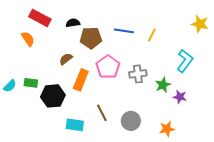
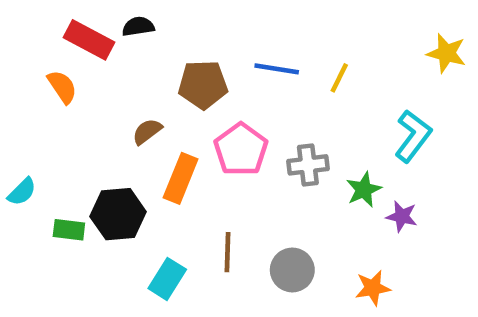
black semicircle: (73, 23) -> (138, 26), moved
green rectangle: (31, 83) -> (69, 230), moved
brown line: (102, 113) -> (228, 252), turned 30
cyan rectangle: (75, 125) -> (167, 279), turned -66

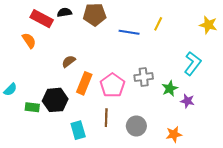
yellow line: (339, 78) -> (158, 24), moved
brown pentagon: (203, 85) -> (95, 15), moved
pink pentagon: (241, 149) -> (112, 85), moved
cyan rectangle: (167, 279) -> (78, 130), turned -48

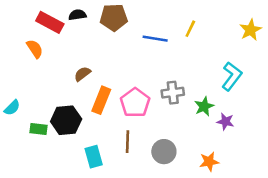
yellow star: (208, 25) -> (250, 30), turned 30

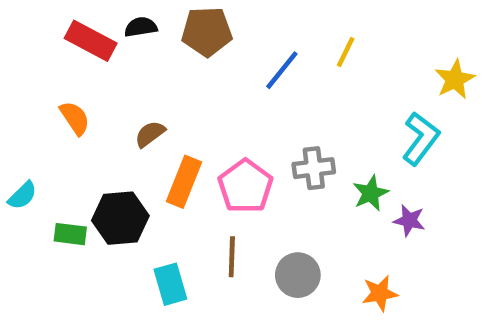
yellow star: (250, 30) -> (455, 79), moved
blue line: (155, 39) -> (282, 70), turned -60
orange semicircle: (35, 49) -> (75, 118), moved

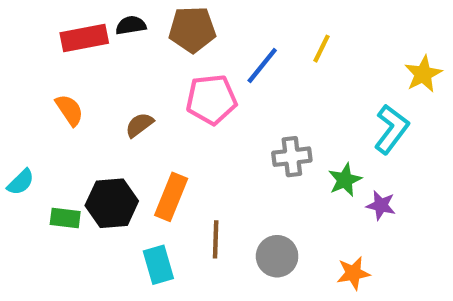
red rectangle: (91, 41) -> (84, 38), turned -39
orange rectangle: (184, 182) -> (171, 197), moved
pink pentagon: (245, 186) -> (211, 99), moved, turned 30

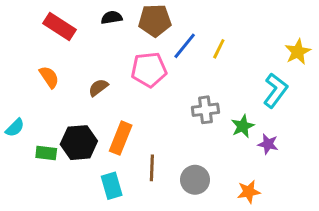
black semicircle: (131, 25) -> (112, 18), moved
brown pentagon: (192, 30) -> (155, 20), moved
red rectangle: (84, 38) -> (60, 26), turned 44
yellow line: (322, 49) -> (219, 49), moved

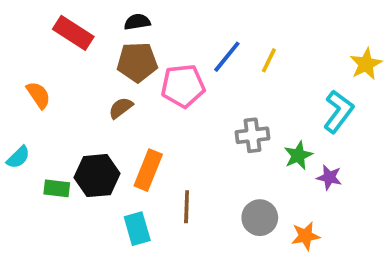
brown pentagon: (155, 20) -> (137, 62), moved
orange semicircle: (49, 77) -> (38, 95), moved
gray circle: (195, 180) -> (260, 218), moved

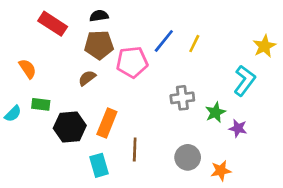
green rectangle: (57, 188) -> (41, 104), moved

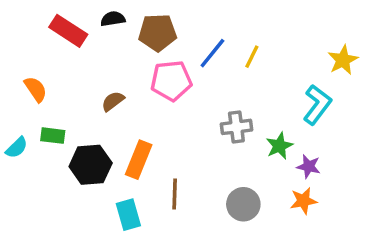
black semicircle: (99, 16) -> (113, 19), moved
brown pentagon: (99, 45) -> (158, 33), moved
orange star: (221, 171) -> (303, 201), moved

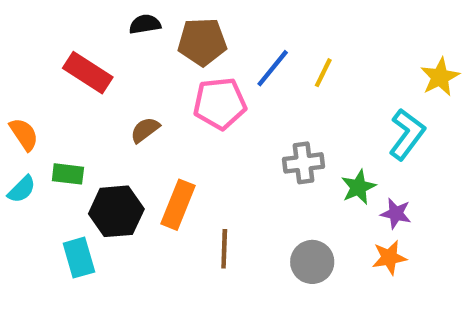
red rectangle: (68, 31) -> (88, 73), moved
orange semicircle: (36, 89) -> (24, 134), moved
cyan rectangle: (128, 215) -> (79, 258), moved

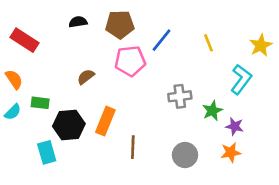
black semicircle: (145, 24) -> (78, 22), moved
red rectangle: (88, 73) -> (24, 40), moved
yellow line: (323, 73) -> (208, 43), moved, turned -48

